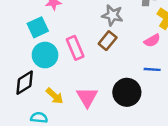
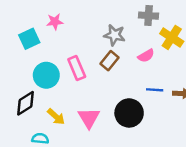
cyan square: (38, 27) -> (29, 39), moved
pink semicircle: (152, 41) -> (146, 56), moved

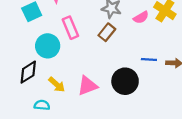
pink semicircle: (146, 56) -> (141, 17), moved
pink rectangle: (77, 68) -> (70, 28), moved
pink triangle: (89, 118) -> (87, 86), turned 40

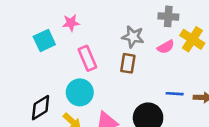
brown rectangle: (107, 32) -> (128, 63), turned -30
cyan circle: (48, 46) -> (80, 92), moved

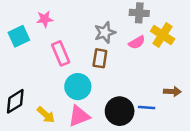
gray star: (133, 37) -> (105, 33), turned -30
cyan circle: (80, 92) -> (78, 87), moved
blue line: (175, 94) -> (147, 107), moved

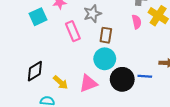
gray star: (105, 33) -> (92, 14), moved
pink semicircle: (137, 42) -> (137, 22), turned -72
cyan circle: (78, 87) -> (105, 59), moved

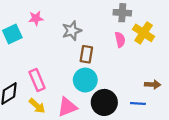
pink rectangle: (73, 31) -> (37, 80), moved
blue line: (145, 76) -> (138, 104), moved

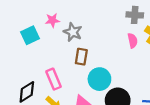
gray star: (72, 31) -> (73, 32), moved, turned -30
brown rectangle: (86, 54) -> (81, 57), moved

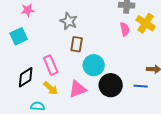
pink star: (52, 20) -> (28, 10), moved
cyan square: (30, 35) -> (19, 36), moved

